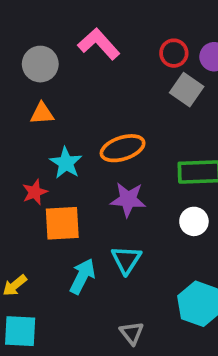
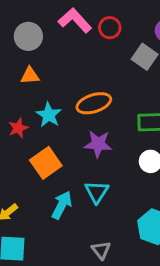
red circle: (174, 53) -> (110, 28), moved
red star: (35, 192) -> (18, 128), moved
orange square: (62, 223) -> (46, 163), turned -32

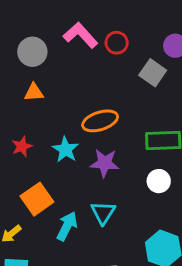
cyan star: (49, 115) -> (65, 149), moved
orange square: (46, 163) -> (37, 199), moved

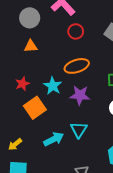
red circle: (117, 43) -> (76, 31), moved
orange square: (37, 199) -> (35, 108), moved
cyan arrow: (67, 226) -> (54, 139), turned 36

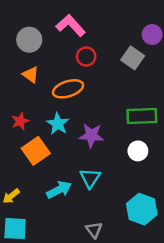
orange triangle: (31, 46) -> (31, 75), turned 40
orange ellipse: (77, 66) -> (68, 89), moved

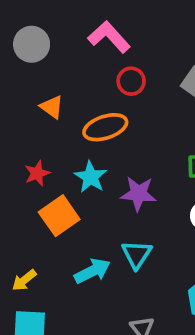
gray circle: (29, 40) -> (32, 44), moved

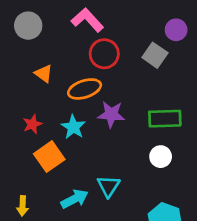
red circle: (131, 81) -> (104, 54), size x1.4
purple star: (138, 194) -> (111, 114), moved
yellow arrow: (24, 280) -> (23, 206), turned -48

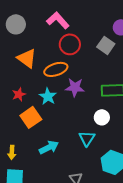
orange triangle: (44, 73) -> (27, 58), size x1.5
white circle: (161, 157) -> (102, 117), moved
cyan triangle: (108, 186) -> (87, 138), moved

